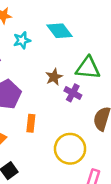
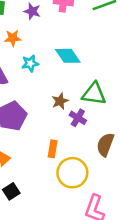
orange rectangle: (31, 123) -> (53, 149), moved

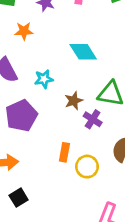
cyan star: (30, 63) -> (44, 79), moved
yellow circle: (72, 173) -> (87, 167), moved, size x0.7

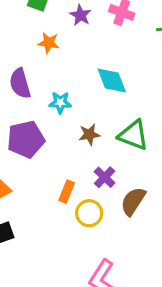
purple cross: (93, 119) -> (105, 177), moved

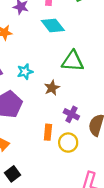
cyan diamond: (112, 80) -> (53, 25), moved
green triangle: (133, 135) -> (73, 61), moved

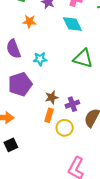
brown star: (52, 88) -> (52, 97), moved
purple cross: (71, 114) -> (72, 104), turned 32

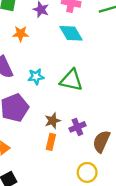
green triangle: (83, 58) -> (71, 80), moved
yellow circle: (65, 128) -> (87, 172), moved

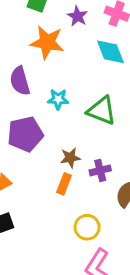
orange star: (21, 34) -> (47, 42), size x1.6
yellow circle: (87, 172) -> (87, 227), moved

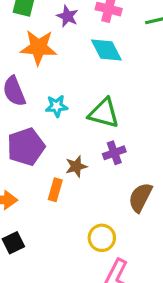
purple cross: (100, 170) -> (114, 153), moved
orange rectangle: (64, 184) -> (55, 190), moved

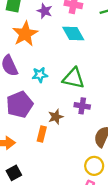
orange star: (39, 47) -> (25, 34), turned -30
purple cross: (114, 153) -> (82, 106), turned 32
yellow circle: (102, 238) -> (94, 166), moved

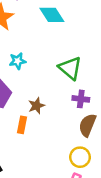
green triangle: (74, 78) -> (70, 68), moved, turned 30
purple cross: (82, 106) -> (81, 99), moved

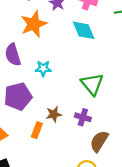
purple cross: (81, 99) -> (83, 117), moved

